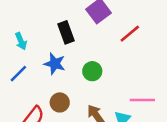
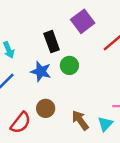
green circle: (92, 71) -> (69, 65), moved

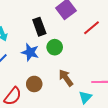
brown arrow: (80, 120) -> (66, 78), moved

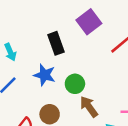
green circle: (55, 47) -> (75, 84), moved

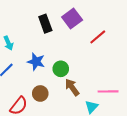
black rectangle: (56, 43) -> (45, 24), moved

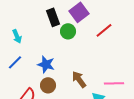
blue star: (36, 62) -> (46, 64), moved
green circle: (61, 69) -> (68, 31), moved

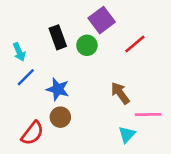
black rectangle: (53, 17) -> (58, 37), moved
blue line: (15, 62) -> (26, 77), moved
brown arrow: (79, 79) -> (120, 93), moved

